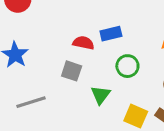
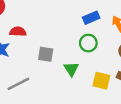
blue rectangle: (111, 34) -> (91, 18), moved
red semicircle: (83, 43) -> (18, 32), moved

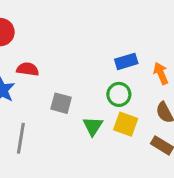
yellow square: (101, 81) -> (126, 124), moved
gray line: (18, 84) -> (21, 138), turned -60

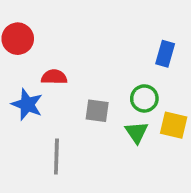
blue rectangle: (126, 61) -> (165, 54), turned -50
green circle: (119, 94) -> (144, 98), moved

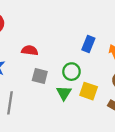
red semicircle: (54, 77) -> (30, 50), moved

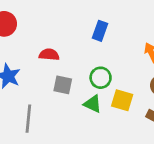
blue rectangle: (88, 44) -> (100, 31), moved
green triangle: (64, 93) -> (93, 104), turned -35

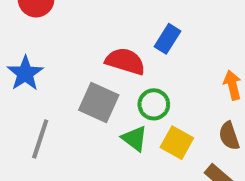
red semicircle: (49, 55) -> (125, 61), moved, size x1.4
gray square: (63, 85) -> (99, 103), size x1.4

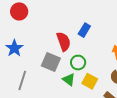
red semicircle: (125, 61) -> (64, 41), turned 54

